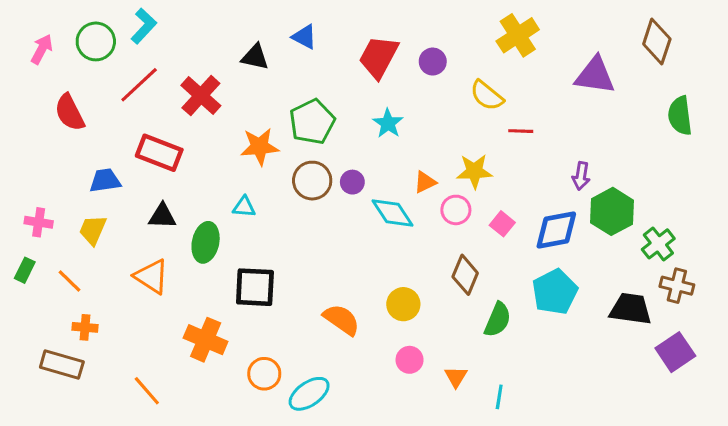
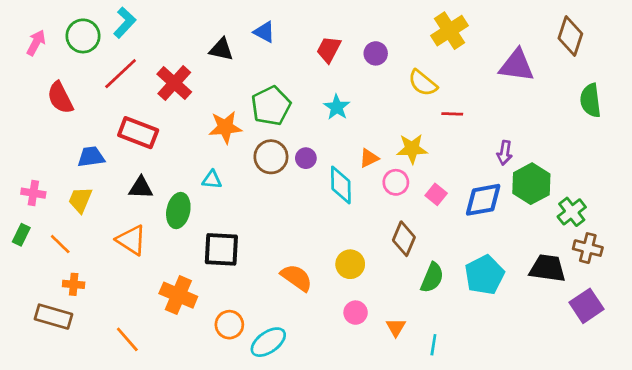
red trapezoid: (379, 57) -> (329, 49), size x0.7
cyan diamond: (393, 213) -> (341, 185), turned 33
cyan pentagon: (555, 292) -> (484, 275), moved

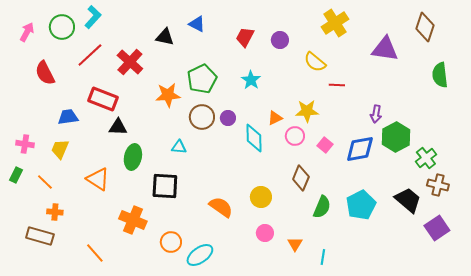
cyan triangle: (212, 180) -> (179, 147), moved
black triangle: (141, 188) -> (118, 127), moved
black trapezoid: (548, 268) -> (408, 200), turned 32

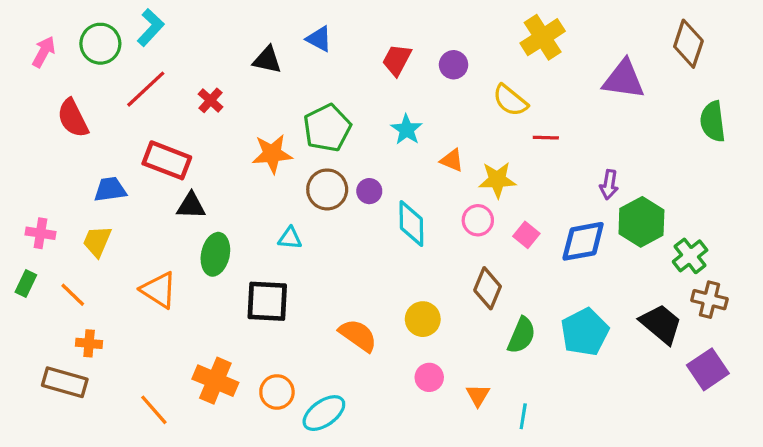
red cross: (130, 62) -> (211, 100), size x0.6
orange triangle: (275, 118) -> (452, 160), moved, turned 49
orange cross: (133, 220) -> (215, 381), moved

